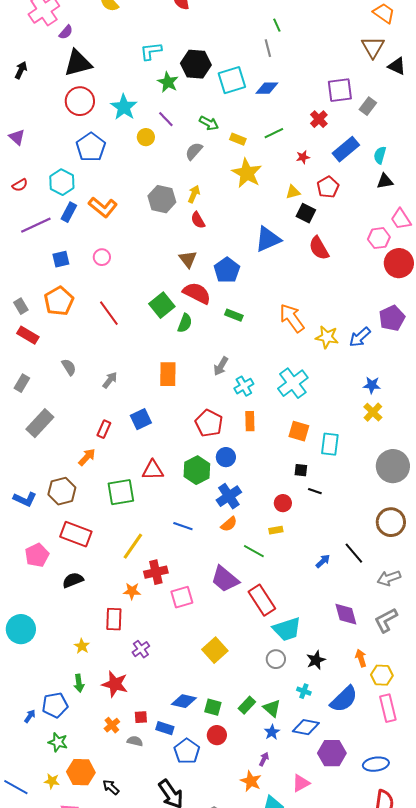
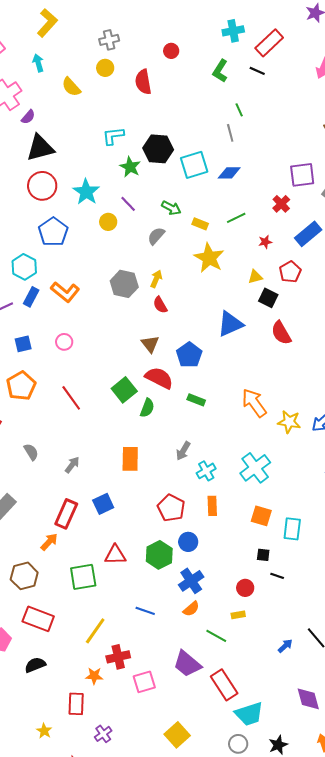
red rectangle: (104, 429) -> (66, 514), size x1.6

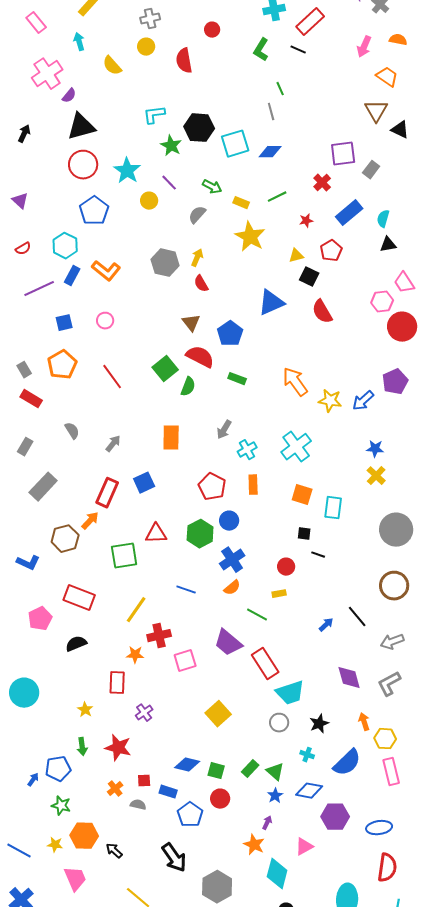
brown hexagon: (24, 576) -> (65, 539), moved

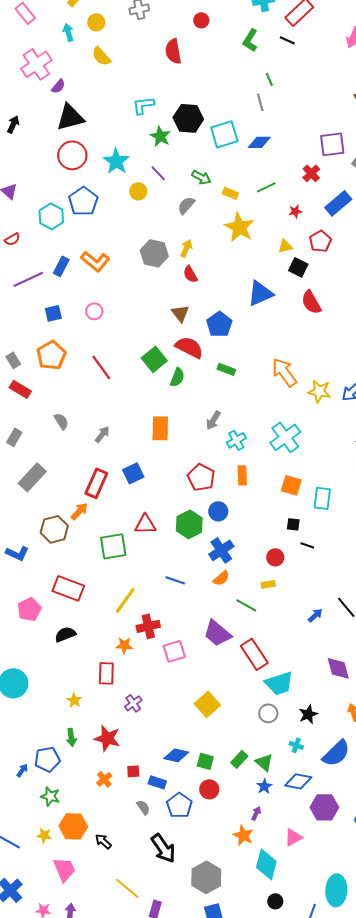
yellow circle: (146, 47) -> (96, 22), moved
cyan hexagon: (65, 246) -> (51, 216), moved
gray semicircle: (138, 805) -> (143, 807), moved, turned 42

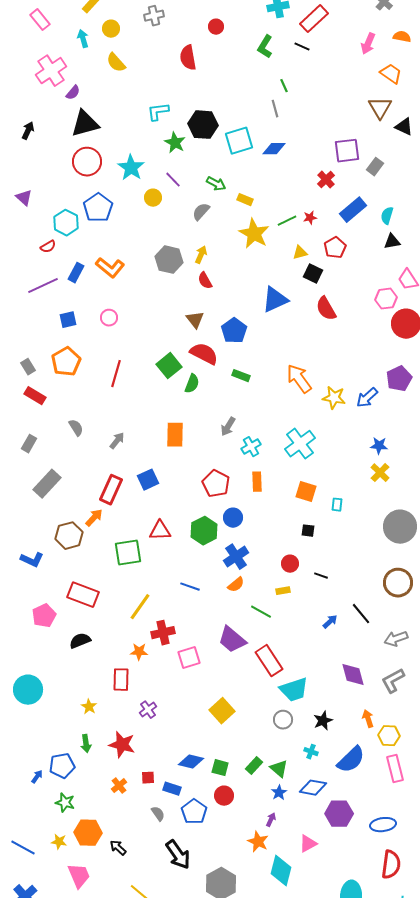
green line: (266, 187) -> (287, 221), moved
red semicircle: (12, 239) -> (48, 247), moved
red line: (101, 367) -> (116, 374), turned 52
cyan rectangle: (322, 498) -> (337, 505), size x0.6
black line: (307, 545) -> (321, 576), moved

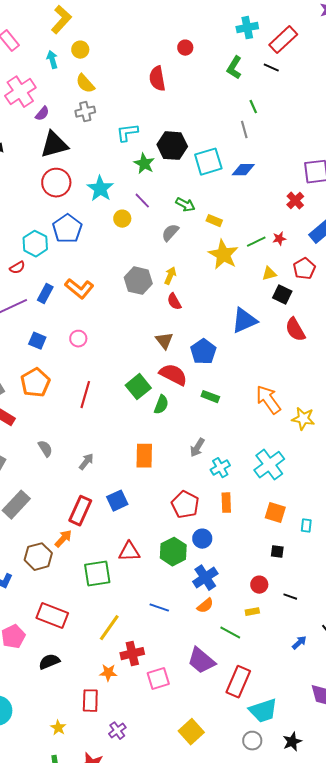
gray cross: (154, 16) -> (85, 112), moved
blue square: (68, 320) -> (37, 341), turned 36
red rectangle: (269, 661) -> (238, 682), turned 56

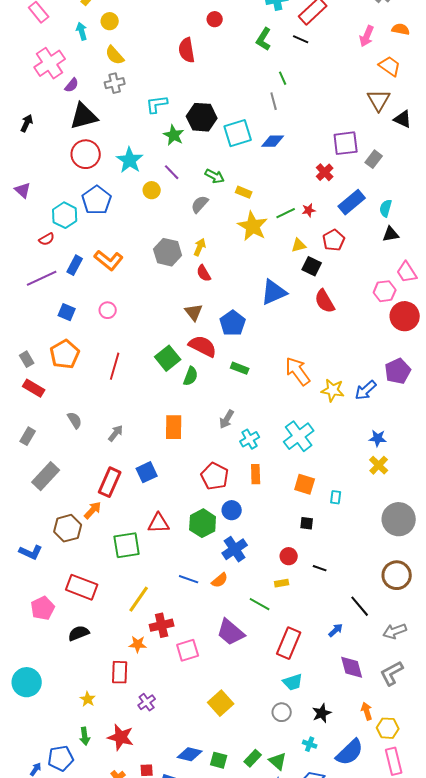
orange semicircle: (205, 606) -> (220, 580), moved
blue arrow: (299, 643) -> (336, 630), moved
red rectangle: (238, 682) -> (289, 643), moved
cyan trapezoid: (263, 711) -> (293, 682), size x0.7

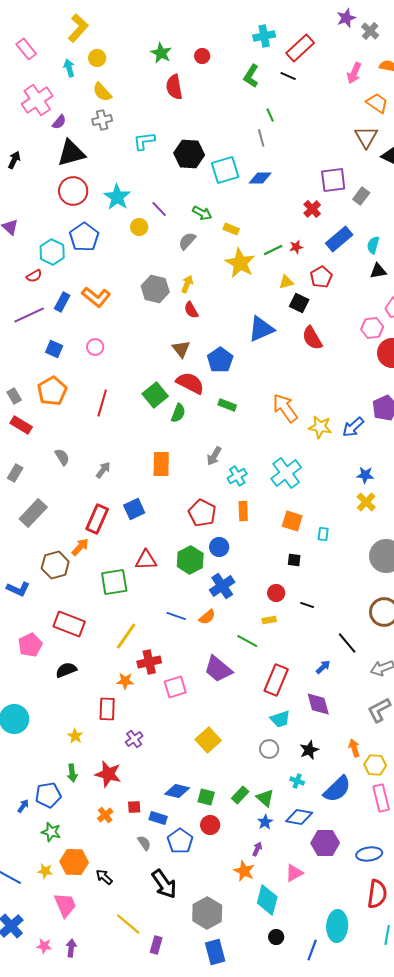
green star: (174, 135) -> (161, 53), moved
purple diamond: (352, 667) -> (318, 704), moved

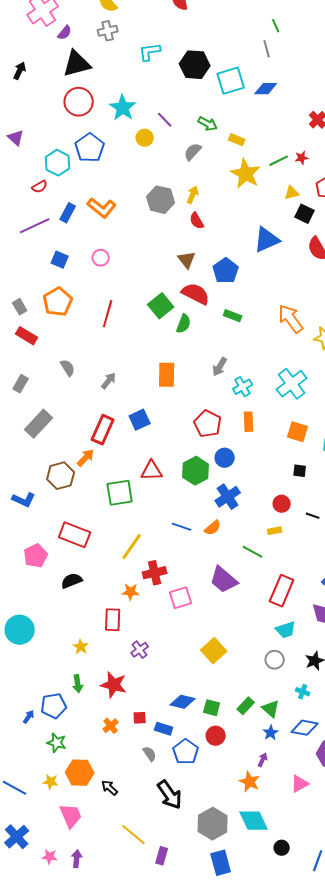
cyan diamond: (267, 900) -> (254, 821), moved, turned -40

